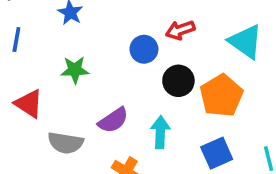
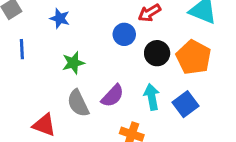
red triangle: (29, 104) -> (44, 125), moved
gray semicircle: (66, 143) -> (78, 103), moved, turned 68
blue square: (217, 153) -> (185, 104), moved

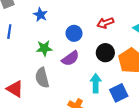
blue circle: (124, 34) -> (74, 33), moved
purple semicircle: (113, 96) -> (70, 58), moved

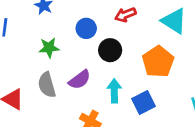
black circle: (105, 53) -> (110, 50), moved
purple semicircle: (70, 58) -> (80, 80), moved

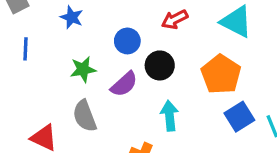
purple semicircle: (80, 80) -> (124, 84), moved
blue square: (144, 103) -> (239, 117), moved

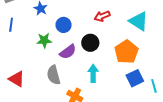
blue circle: (127, 41) -> (64, 25), moved
gray semicircle: (85, 116) -> (54, 75), moved

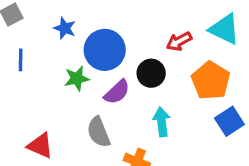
red arrow: (102, 16) -> (179, 41), moved
blue circle: (64, 25) -> (105, 50), size x1.6

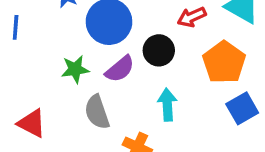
green star: (77, 78) -> (75, 69), moved

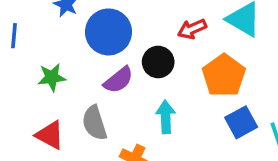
green star: (75, 69) -> (52, 77), moved
red triangle: (32, 123) -> (50, 135), moved

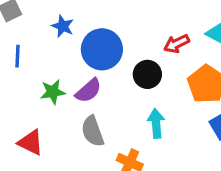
purple semicircle: (118, 80) -> (88, 91), moved
red triangle: (50, 135) -> (31, 142), moved

